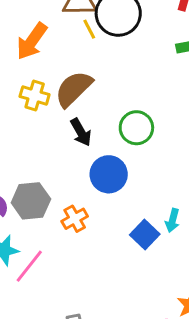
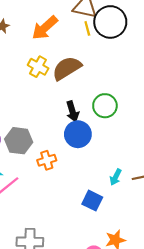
black arrow: (81, 132) -> (72, 111), moved
blue square: (145, 235) -> (92, 201), moved, turned -30

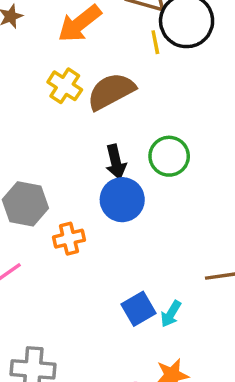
yellow line: (87, 28) -> (155, 42), moved
cyan arrow: (116, 177) -> (171, 314), moved
blue square: (92, 201) -> (139, 309), turned 30

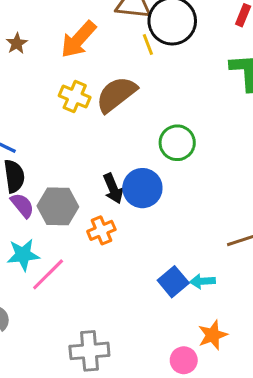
black arrow: (116, 162) -> (113, 189), moved
cyan arrow: (171, 314) -> (203, 281), turned 65

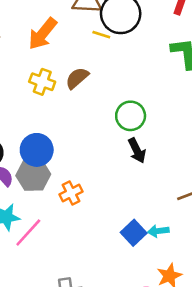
yellow line: (148, 44) -> (101, 35), turned -48
brown semicircle: (116, 94) -> (77, 78), size x0.7
blue circle: (142, 188) -> (37, 150), moved
black arrow: (113, 189) -> (137, 151), moved

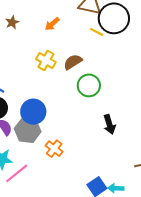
orange arrow: (43, 34) -> (52, 24), size x0.6
green circle: (131, 116) -> (89, 85), moved
orange cross: (71, 193) -> (54, 149), turned -36

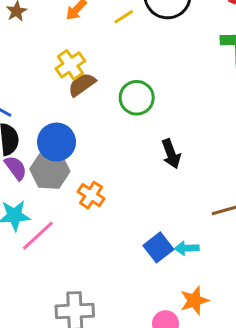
yellow line: (97, 32) -> (124, 17), moved, turned -56
yellow cross: (46, 61) -> (70, 65), turned 30
brown semicircle: (73, 62) -> (82, 84), moved

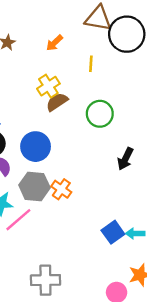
yellow line: (124, 17) -> (91, 64), moved, turned -56
black arrow: (171, 154) -> (125, 159), turned 45
gray hexagon: (50, 170) -> (34, 186), moved

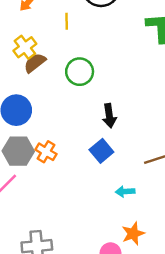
black arrow: (125, 159) -> (109, 116), turned -30
blue square: (113, 232) -> (101, 151), moved

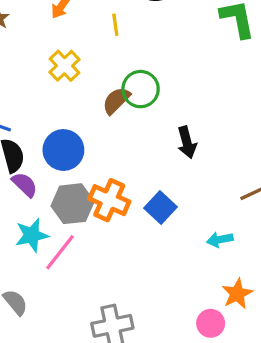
brown semicircle: (35, 63) -> (116, 101), moved
blue square: (101, 151) -> (160, 208), moved
orange cross: (46, 152) -> (109, 200), size x1.4

